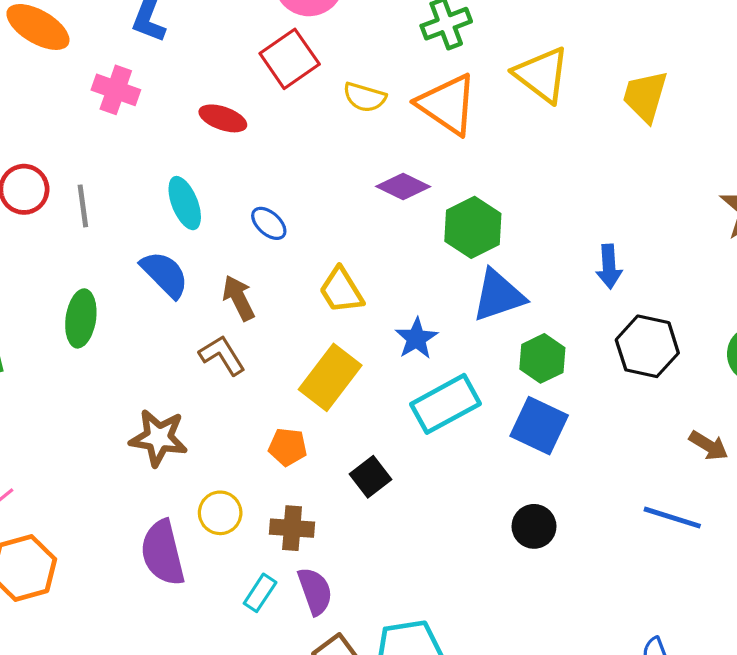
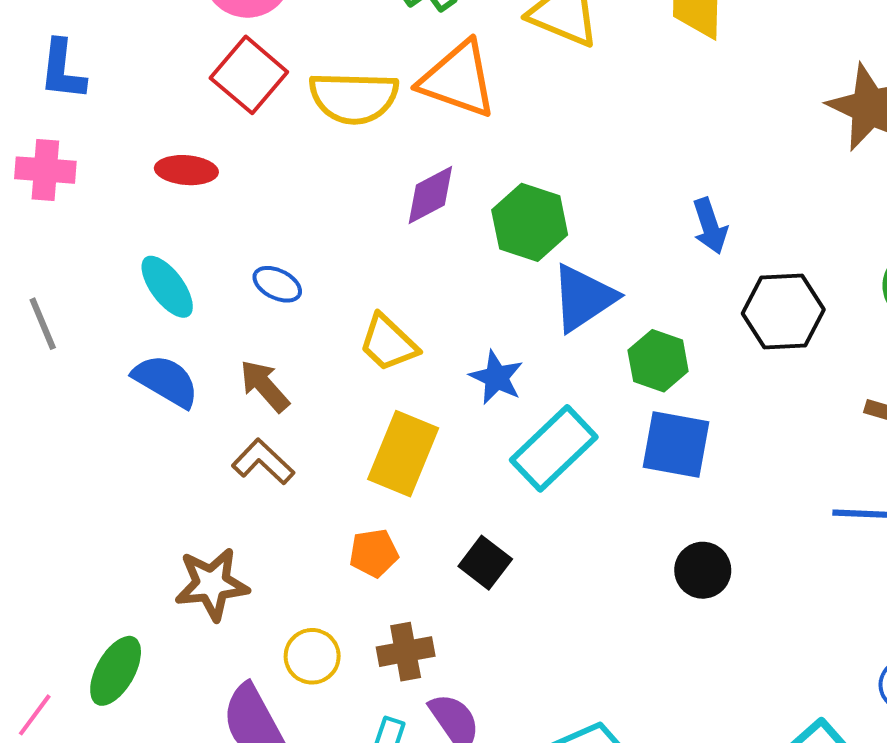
yellow semicircle: (365, 97) -> (354, 98), size x1.6
purple diamond: (403, 187) -> (430, 195), turned -39
green ellipse: (81, 318) -> (116, 671), moved, turned 36

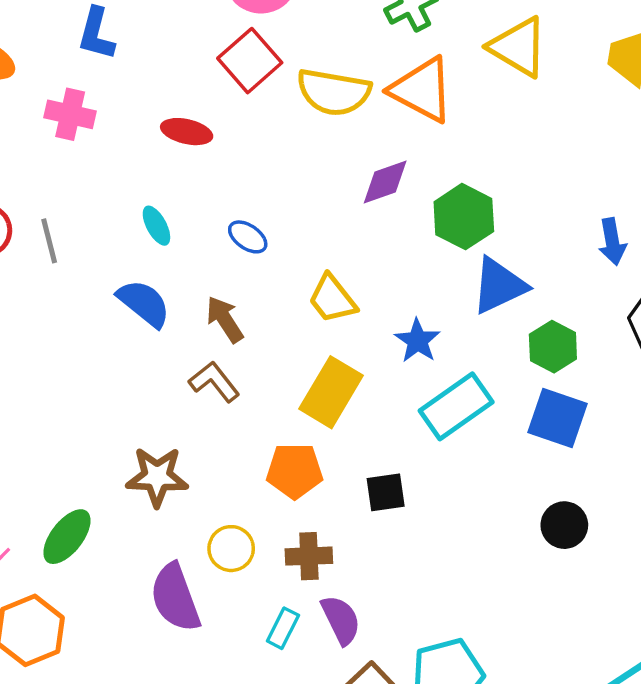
cyan ellipse: (167, 287) -> (156, 226), size x0.7
orange pentagon: (374, 553) -> (295, 471), size x1.4
black square: (485, 563) -> (386, 492), turned 36

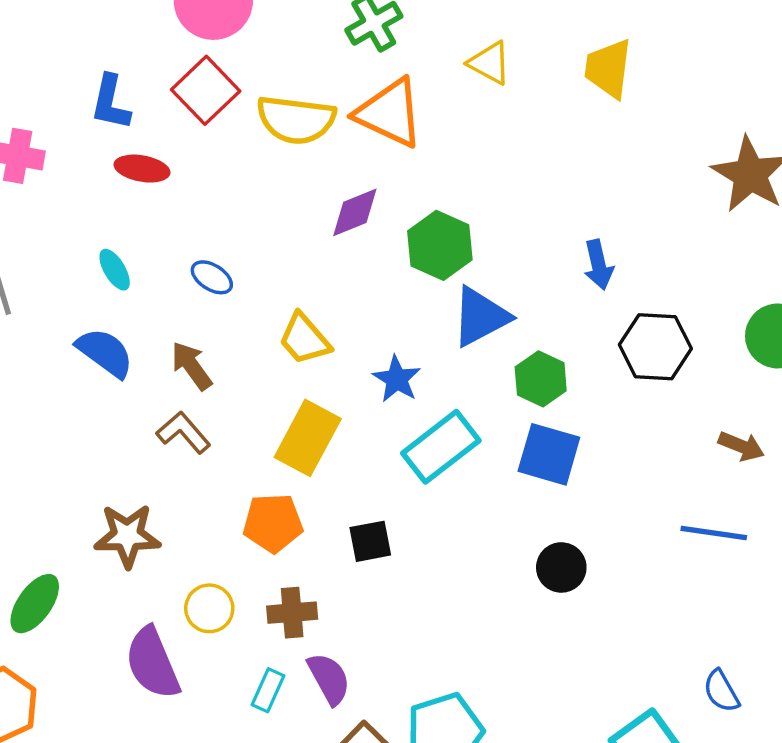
blue L-shape: (96, 34) -> (110, 102), moved
yellow triangle: (518, 47) -> (490, 63), size x0.7

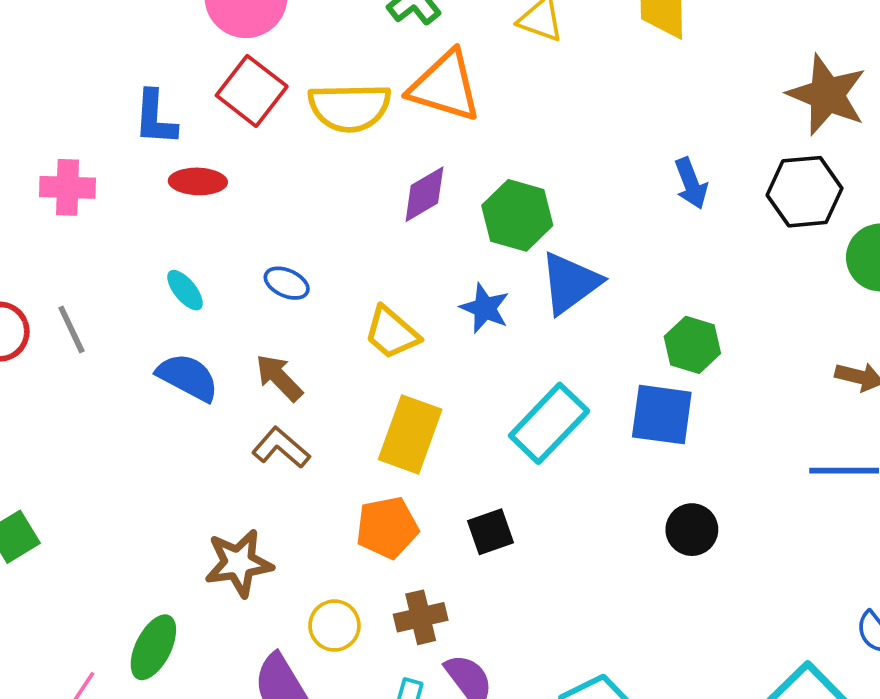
blue arrow: (598, 265) -> (691, 183), moved
black hexagon: (655, 347) -> (805, 192), moved
blue star: (397, 379) -> (485, 308), moved
green hexagon: (541, 379) -> (692, 345), moved

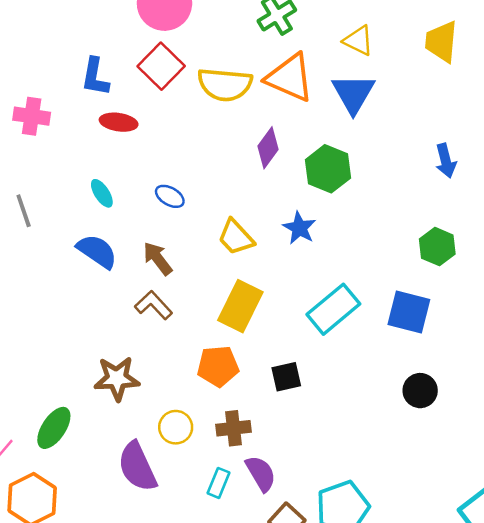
purple diamond: (424, 194) -> (268, 148), turned -30
blue triangle: (570, 283) -> (353, 94), moved, turned -30
green hexagon: (692, 345) -> (437, 247), moved

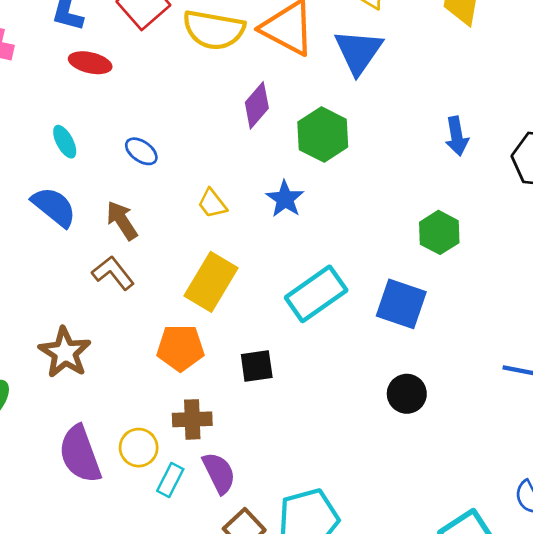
yellow trapezoid: (236, 237) -> (212, 204), size x0.7
brown star: (117, 378) -> (65, 353), turned 30
yellow circle: (176, 427) -> (139, 448), moved

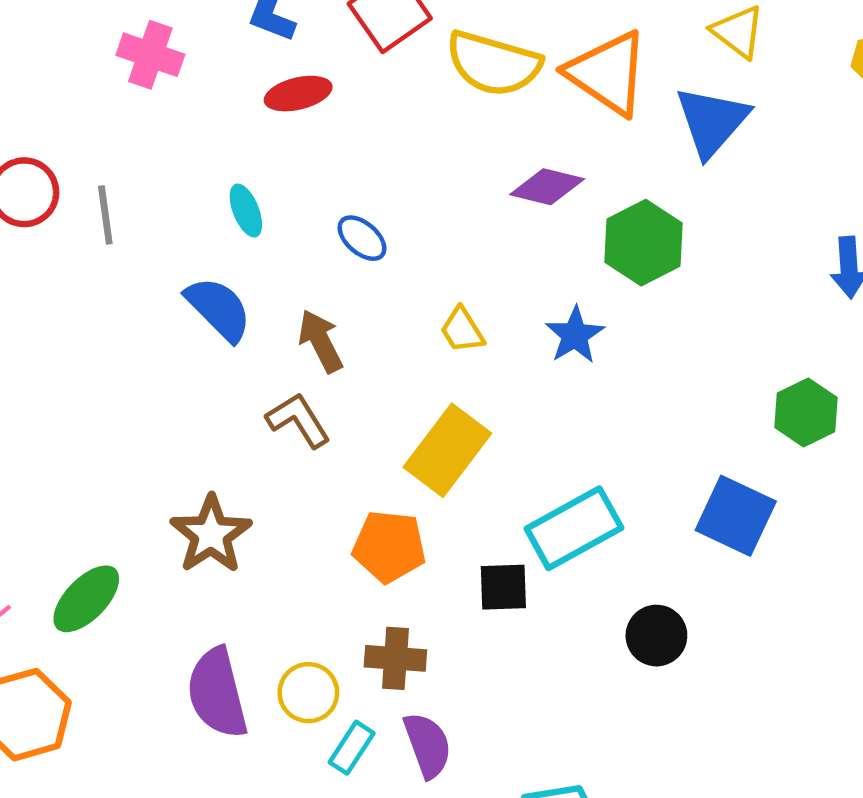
red ellipse: (90, 63) -> (298, 94), turned -33
purple diamond: (257, 105) -> (547, 187), turned 57
cyan rectangle: (316, 294) -> (574, 528), moved
black circle: (407, 394) -> (656, 636), moved

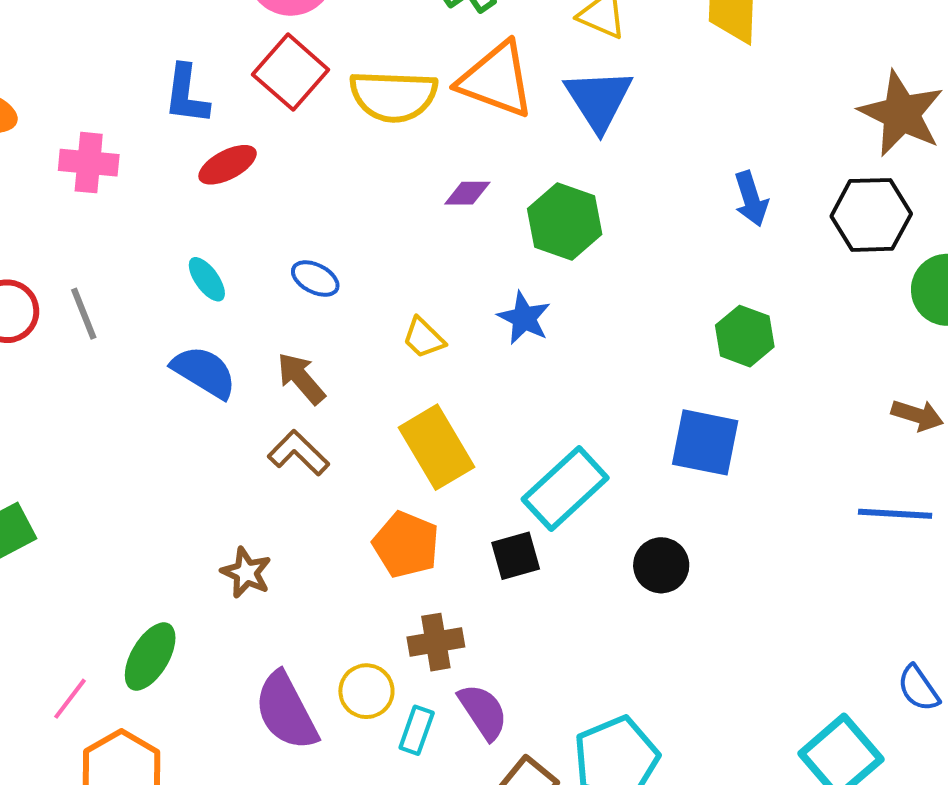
purple diamond: (547, 187) -> (467, 193), size x0.7
yellow rectangle: (447, 450) -> (436, 447), turned -54
brown star: (211, 534) -> (246, 573), size x0.7
orange pentagon: (389, 546) -> (406, 545), turned 30

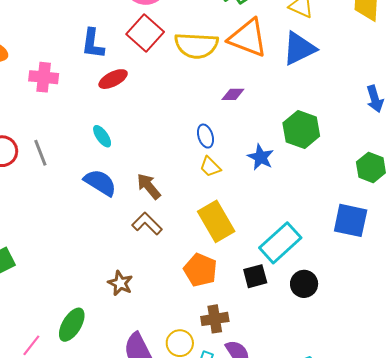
blue triangle: (599, 100) -> (299, 48), turned 36
green hexagon: (565, 221) -> (301, 129), moved
blue ellipse: (315, 279) -> (205, 136), moved, turned 45
black circle: (661, 565) -> (304, 284), moved

